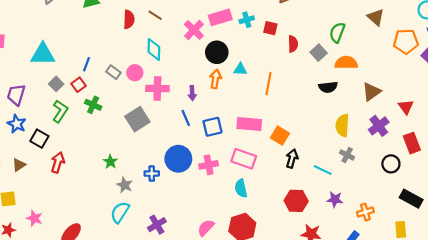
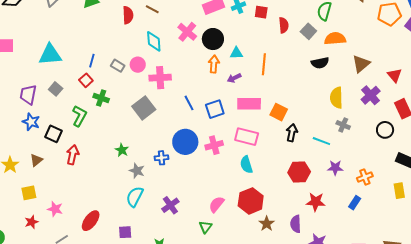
pink cross: (194, 30) -> (187, 32), moved
gray square: (56, 84) -> (56, 89), moved
purple arrow: (192, 93) -> (234, 78), moved, turned 72
green L-shape: (60, 111) -> (79, 116), moved

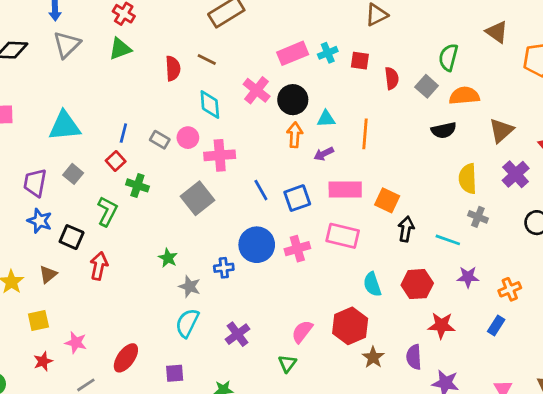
cyan semicircle: (246, 165) -> (372, 284), moved

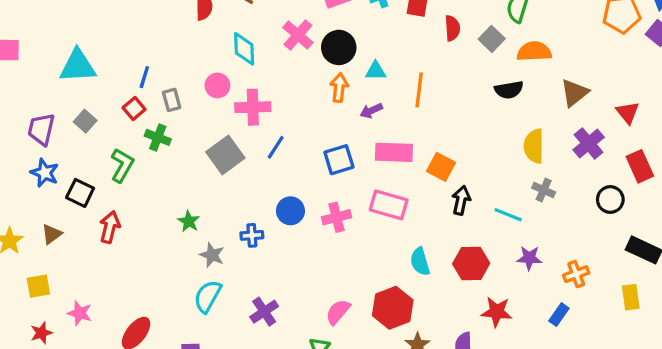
gray rectangle: (160, 140) -> (172, 100), moved, turned 42
blue line: (261, 190) -> (276, 147), moved, turned 60
blue circle: (257, 245) -> (290, 211), size x0.7

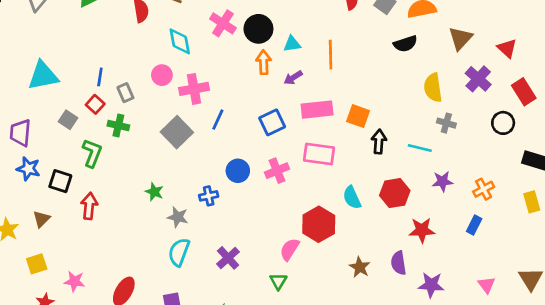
gray square: (85, 121) -> (68, 120), moved
red hexagon: (393, 308) -> (319, 224), moved

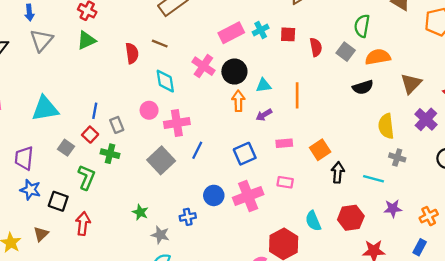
pink rectangle: (317, 110) -> (284, 143), size x0.6
orange square: (358, 116) -> (320, 150), turned 36
pink rectangle: (319, 154) -> (285, 182), size x0.6
pink cross: (277, 171) -> (248, 196), size x1.4

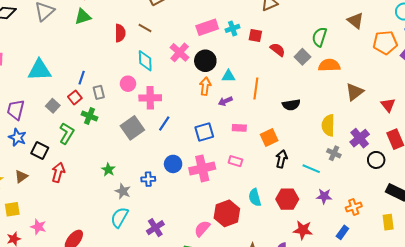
red semicircle: (316, 47) -> (278, 50), turned -49
black semicircle: (363, 87) -> (291, 105), moved
purple cross: (426, 119) -> (360, 138), moved

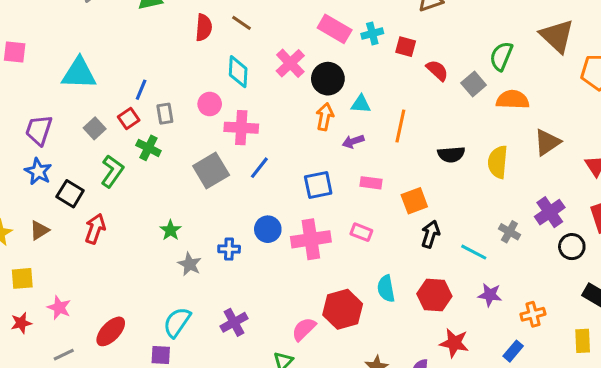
brown triangle: (355, 21) -> (557, 36), size x1.4
pink rectangle: (207, 27) -> (335, 29), turned 45
yellow semicircle: (328, 125) -> (498, 162), moved
cyan semicircle: (120, 217) -> (177, 322), moved

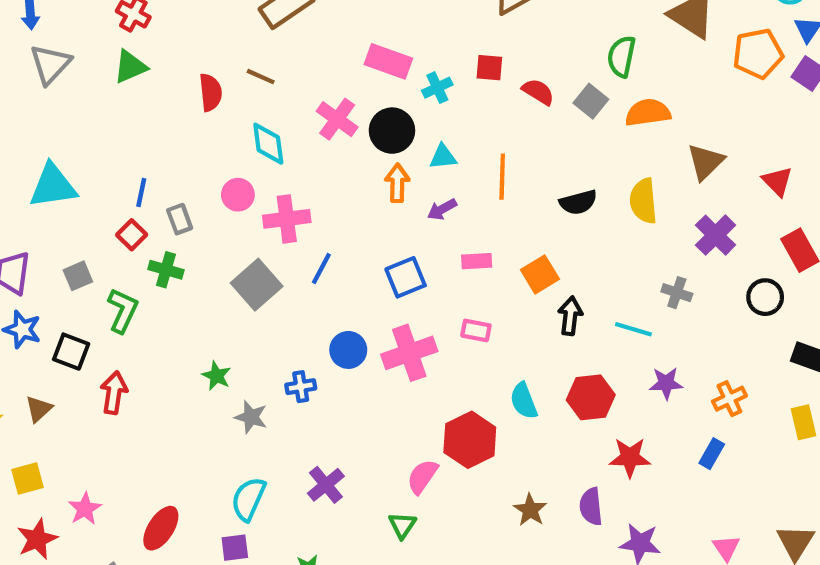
cyan cross: (372, 33) -> (437, 88), moved
gray square: (95, 128) -> (78, 276), moved, turned 30
purple cross: (550, 212) -> (716, 235), moved
pink star: (59, 308) -> (85, 509), turned 30
red star: (21, 323) -> (37, 539), size x1.4

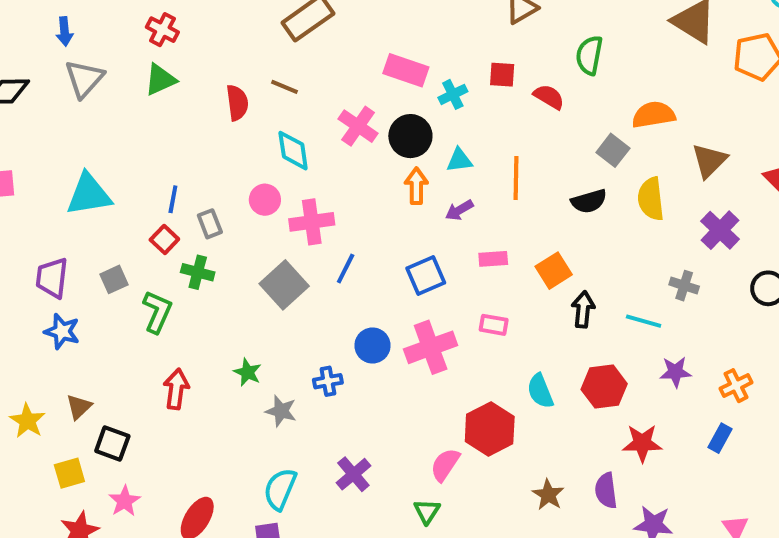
green semicircle: (621, 56) -> (589, 55), moved
gray square: (591, 101) -> (613, 150), moved
black square: (71, 352) -> (112, 443), moved
red arrow: (114, 393) -> (176, 389), moved

